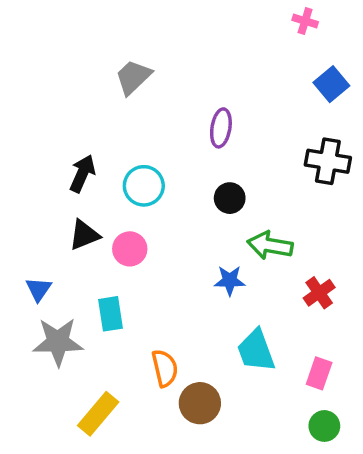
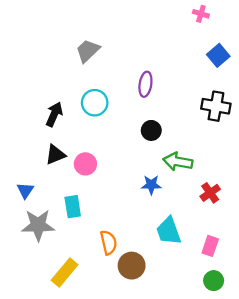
cyan circle: (144, 186) -> (95, 103), moved

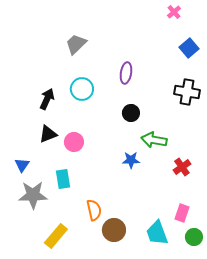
pink cross: (201, 14) -> (174, 12), turned 32
cyan trapezoid: (169, 231) -> (157, 233), moved
green circle: (214, 281) -> (194, 237), moved

